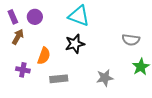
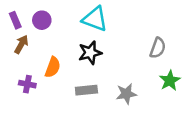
gray semicircle: (131, 40) -> (158, 48), turned -78
gray rectangle: (59, 79) -> (86, 90), moved

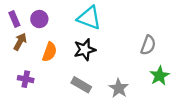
orange semicircle: (53, 67) -> (50, 52), moved
gray rectangle: (86, 90) -> (81, 85), turned 36
gray star: (126, 94) -> (119, 88), turned -30

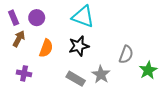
gray semicircle: (148, 45) -> (126, 54), moved
gray star: (119, 88) -> (101, 74), moved

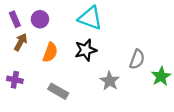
purple cross: (24, 73) -> (15, 80), moved
gray rectangle: (76, 79) -> (58, 91), moved

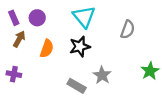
cyan triangle: (90, 18) -> (84, 17), turned 30
gray semicircle: (137, 59) -> (128, 29), moved
gray rectangle: (58, 91) -> (77, 86), moved

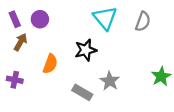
cyan triangle: (84, 17) -> (105, 18), moved
gray semicircle: (128, 29) -> (143, 21), moved
orange semicircle: (47, 49) -> (50, 64), moved

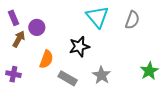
purple circle: (40, 19) -> (37, 27), moved
gray rectangle: (82, 92) -> (68, 78), moved

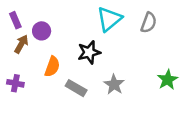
cyan triangle: (97, 17) -> (109, 19), turned 30

